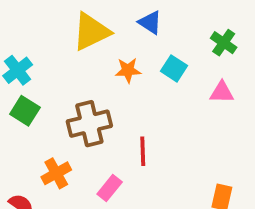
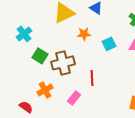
cyan square: (174, 68) -> (109, 44), moved, turned 32
green square: (25, 111) -> (40, 56), moved

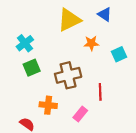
green square: (40, 56) -> (32, 68), moved, turned 35
orange cross: (45, 90) -> (48, 105), turned 35

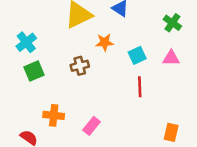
brown cross: (68, 75) -> (80, 66), moved, size x0.6
red line: (100, 92) -> (140, 87), moved

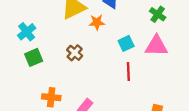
orange star: (105, 42) -> (97, 22), moved
pink triangle: (171, 58) -> (156, 46), size x1.5
brown cross: (80, 66) -> (75, 53), turned -35

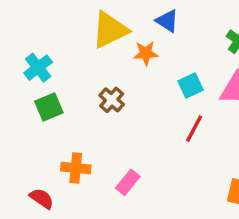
red line: (128, 72) -> (194, 129), turned 30

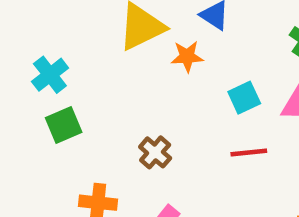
brown cross: (112, 100) -> (155, 152), moved
red line: (194, 129) -> (249, 152), turned 56

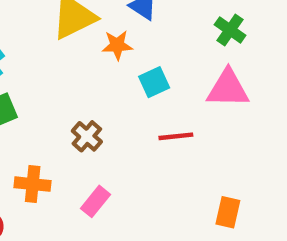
cyan square: (244, 98) -> (154, 82), moved

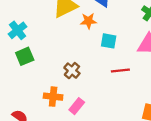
cyan square: (154, 82) -> (109, 41), turned 35
orange cross: (33, 184) -> (53, 97), moved

